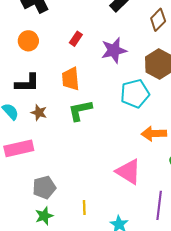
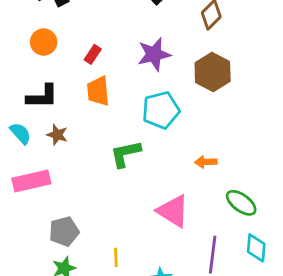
red rectangle: (76, 39) -> (93, 54), moved
cyan pentagon: (135, 94) -> (161, 110), moved
green L-shape: (80, 110) -> (125, 154), moved
orange arrow: (154, 134) -> (206, 162), size x0.7

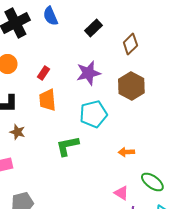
pink triangle: (173, 211) -> (121, 193), moved, size x0.6

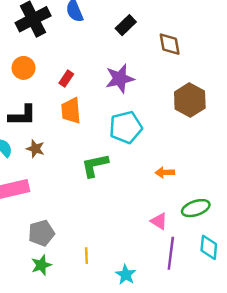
brown diamond: (130, 44) -> (170, 44), turned -55
brown hexagon: (131, 86) -> (190, 100), moved
green ellipse: (152, 182) -> (196, 208), turned -55

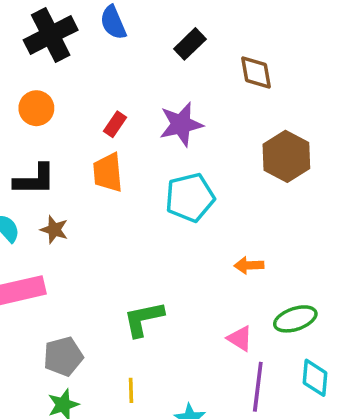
red rectangle: (66, 79) -> (115, 124), moved
green L-shape: (95, 165) -> (144, 319), moved

